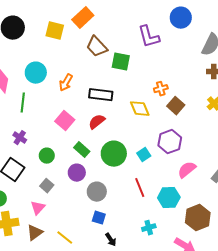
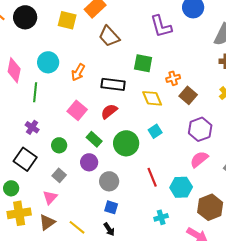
green square: (121, 62) -> (143, 63), moved
purple hexagon: (170, 142) -> (200, 129), moved
cyan square: (144, 155) -> (155, 131), moved
black arrow: (111, 240) -> (109, 229), moved

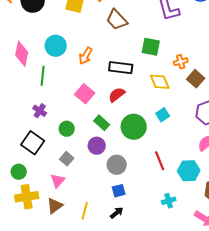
blue square: (111, 207) -> (119, 191), turned -32
yellow line: (77, 227) -> (85, 211), turned 66
black arrow: (109, 229) -> (117, 213), turned -96

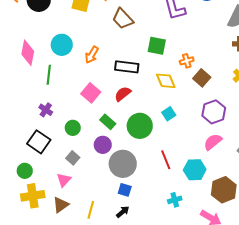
gray circle: (117, 165) -> (123, 164), size x1.4
blue square: (119, 191) -> (125, 190), turned 32

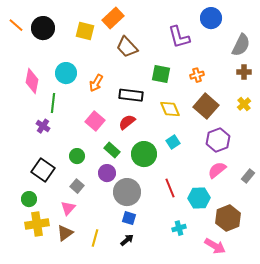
orange cross: (187, 61) -> (197, 75), moved
brown square: (202, 78) -> (206, 106), size x1.4
purple cross: (46, 110) -> (43, 126), moved

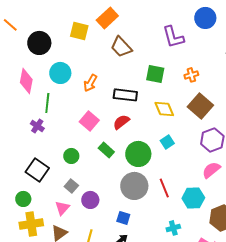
black circle: (43, 28) -> (39, 43), moved
purple circle: (107, 173) -> (90, 200), moved
gray circle: (127, 192) -> (134, 186), moved

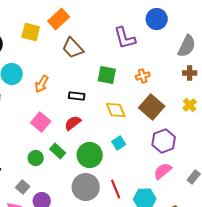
black rectangle: (125, 95) -> (77, 96), size x0.7
green circle: (71, 156) -> (36, 158), moved

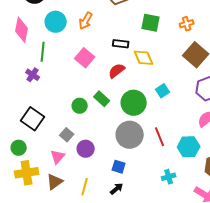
orange arrow: (42, 84) -> (86, 21), moved
yellow diamond: (116, 110) -> (144, 58), moved
pink square: (41, 122) -> (85, 58), moved

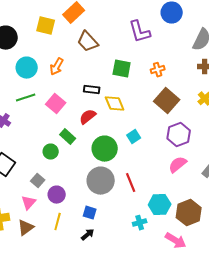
green line: (43, 52) -> (26, 98), moved, turned 66
green rectangle: (102, 99) -> (68, 137), moved
cyan hexagon: (189, 147) -> (160, 205), moved
yellow line: (85, 187) -> (58, 222), moved

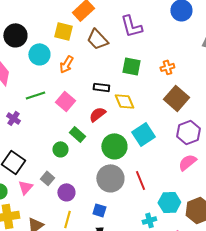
yellow square: (46, 26) -> (63, 31), moved
purple L-shape: (140, 32) -> (131, 26), moved
cyan circle: (27, 68) -> (39, 54), moved
cyan square: (134, 137) -> (143, 134), size x1.6
pink triangle: (29, 203) -> (25, 187), moved

